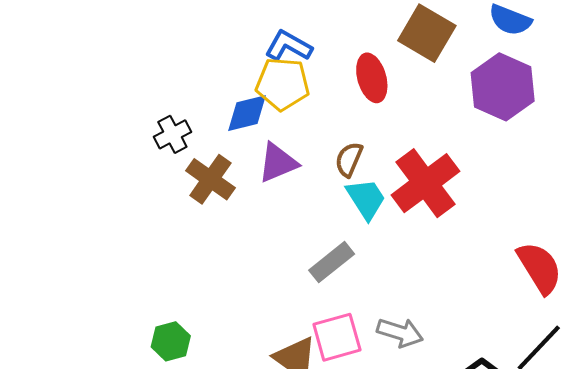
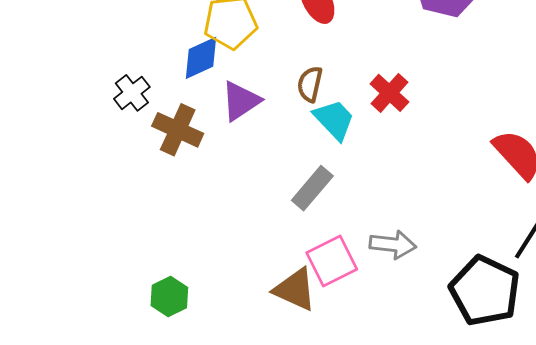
red cross: (425, 183) -> (389, 93), size x0.6

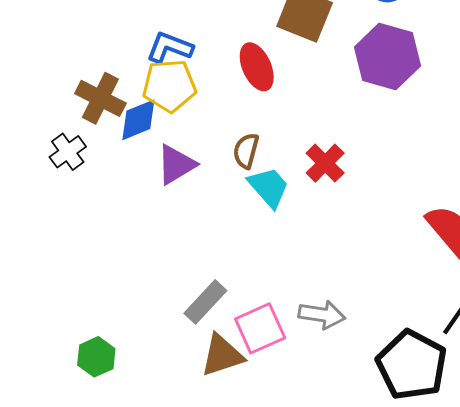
brown cross: (178, 130) -> (100, 98), moved
gray rectangle: (312, 188) -> (205, 302), moved
brown triangle: (295, 289) -> (222, 355), turned -45

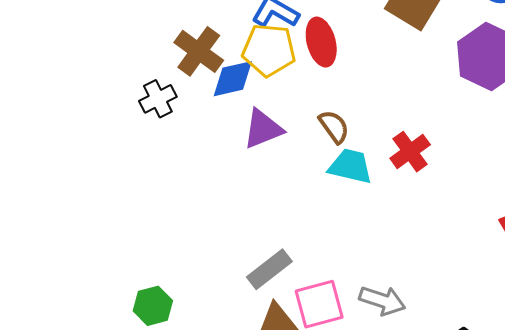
red ellipse: (257, 67) -> (321, 42), moved
brown semicircle: (246, 151) -> (334, 127), turned 120
cyan trapezoid: (269, 187) -> (350, 166), turned -45

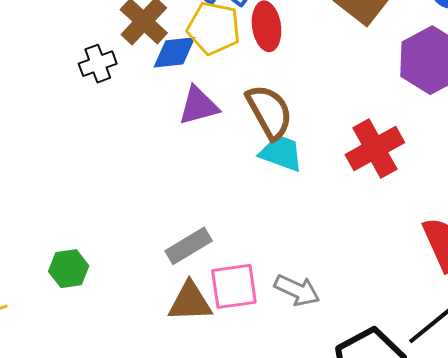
brown semicircle: (334, 127) -> (269, 112), size x1.6
red cross: (410, 152) -> (375, 149), moved, size x1.4

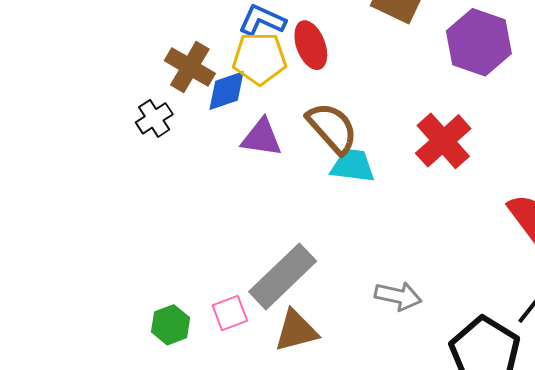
purple triangle: (198, 106) -> (262, 138), turned 36
gray rectangle: (189, 246) -> (283, 276), size x1.5
pink square: (234, 286) -> (230, 313), moved, size x0.7

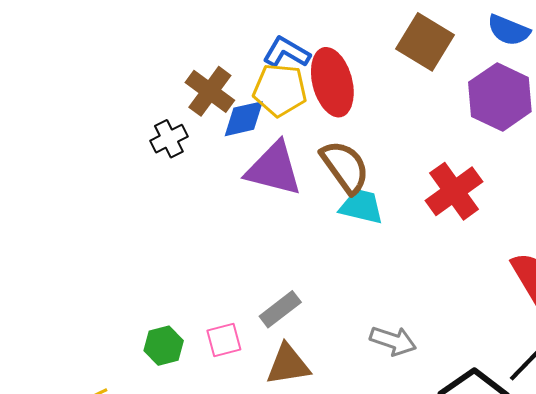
red ellipse: (311, 45) -> (332, 82), size x1.4
purple triangle: (262, 138) -> (274, 169), size x1.4
gray rectangle: (283, 276) -> (280, 309), size x0.6

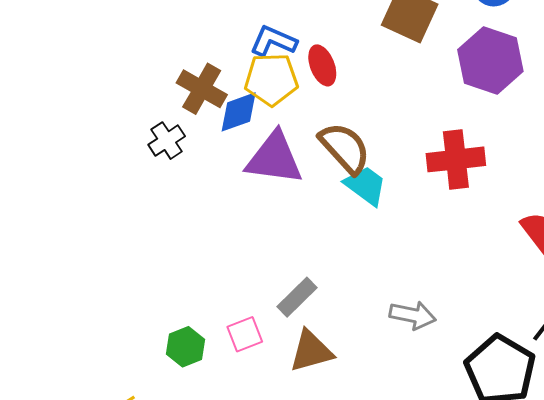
red ellipse: (332, 82) -> (322, 65), size x0.6
red cross: (454, 191) -> (456, 159), turned 36
cyan trapezoid: (361, 206) -> (366, 185), turned 30

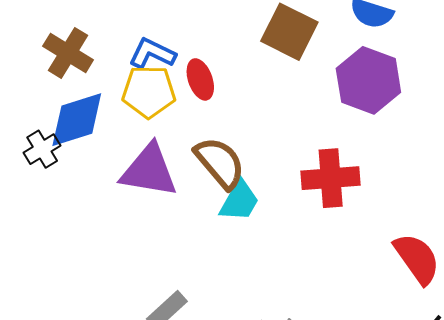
brown cross: (202, 89) -> (68, 53), moved
blue diamond: (239, 112) -> (77, 120), moved, size x1.4
cyan trapezoid: (366, 185) -> (239, 201), turned 81

